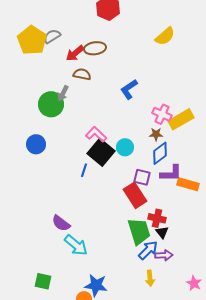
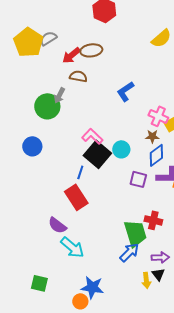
red rectangle: (135, 195) -> (76, 197), moved
black triangle: (162, 232) -> (158, 274), moved
blue arrow: (148, 250) -> (129, 252), moved

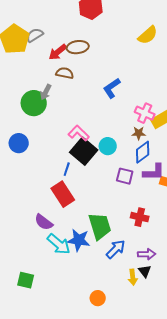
green trapezoid: (135, 233) -> (100, 226), moved
blue star: (92, 287) -> (79, 240), moved
orange circle: (80, 301) -> (98, 298), moved

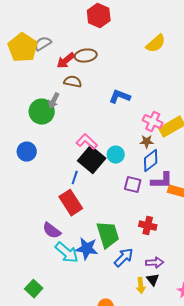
blue L-shape: (112, 88) -> (120, 97), turned 55
green square: (26, 280) -> (34, 289), turned 30

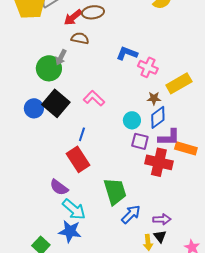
pink cross: (153, 122) -> (148, 67), moved
cyan circle: (116, 155) -> (132, 120), moved
black square: (92, 160) -> (56, 103), moved
red cross: (148, 226) -> (159, 162), moved, size x1.5
blue star: (87, 249) -> (70, 231), moved

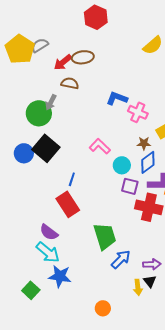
pink L-shape: (94, 98) -> (100, 146), moved
cyan arrow: (74, 209) -> (48, 252), moved

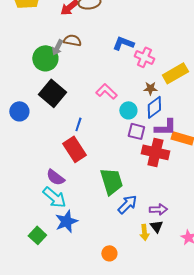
brown semicircle: (70, 83) -> (72, 40), moved
blue circle: (24, 153) -> (19, 111), moved
blue star: (60, 276) -> (66, 221), turned -30

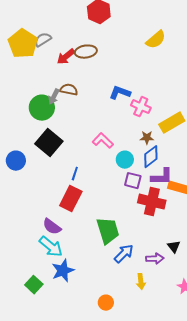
red rectangle: (74, 149) -> (71, 199), turned 60
black triangle: (156, 226) -> (174, 247), moved

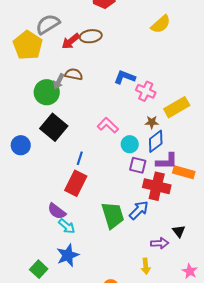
gray semicircle: (43, 40) -> (48, 24), size x1.4
yellow pentagon: (23, 44) -> (28, 45), moved
cyan arrow: (51, 247) -> (67, 226), moved, size x0.7
blue arrow: (124, 254) -> (139, 210), moved

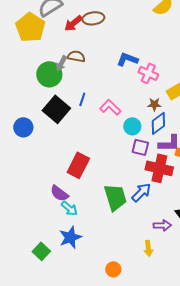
blue line: (80, 158) -> (82, 99), moved

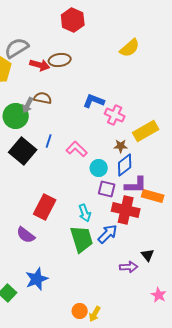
red arrow: (73, 23) -> (40, 65), turned -126
cyan arrow: (69, 208) -> (85, 213), moved, turned 30
yellow arrow: (148, 248) -> (95, 314), moved, turned 35

